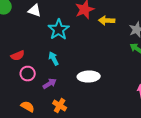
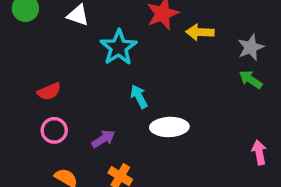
cyan arrow: (54, 59) -> (139, 96), moved
pink circle: (28, 74) -> (54, 130), moved

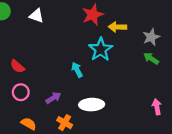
cyan star: (119, 47) -> (101, 49), moved
red semicircle: (49, 91) -> (17, 66), turned 64
white ellipse: (169, 127) -> (92, 105), moved

